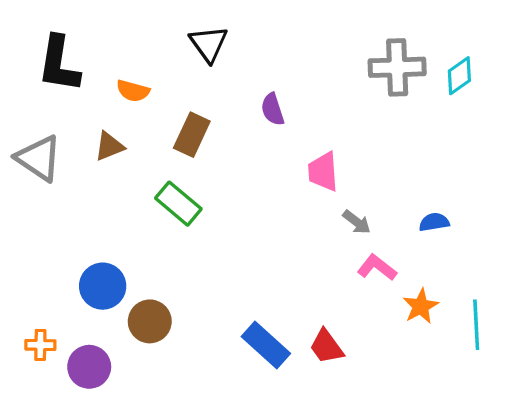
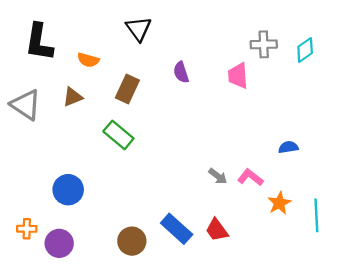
gray cross: (397, 67) -> (264, 44), size x0.7
pink trapezoid: (323, 172) -> (238, 76), moved
gray arrow: (357, 222) -> (218, 176), moved
brown circle: (150, 321) -> (132, 241), moved

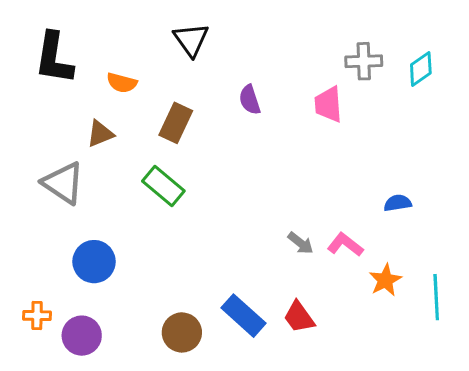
gray triangle: (26, 105) -> (63, 183), moved

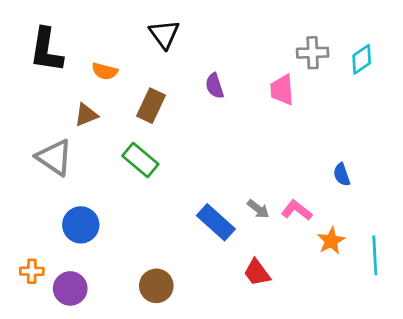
blue semicircle: (398, 203) -> (342, 175), turned -100
blue rectangle: (244, 316) -> (216, 222), moved

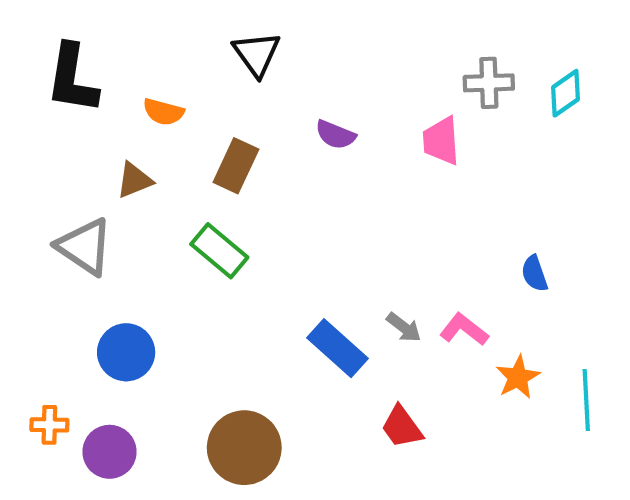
purple semicircle: (215, 86) -> (335, 135), turned -50
brown circle: (156, 286) -> (244, 448), size x1.4

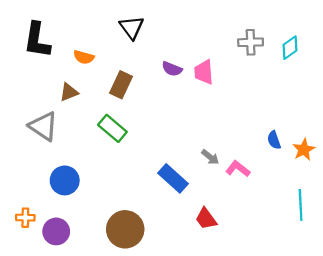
pink trapezoid: (441, 141) -> (204, 72), moved
gray arrow: (404, 327) -> (210, 157), moved
orange star: (518, 377) -> (304, 150), moved

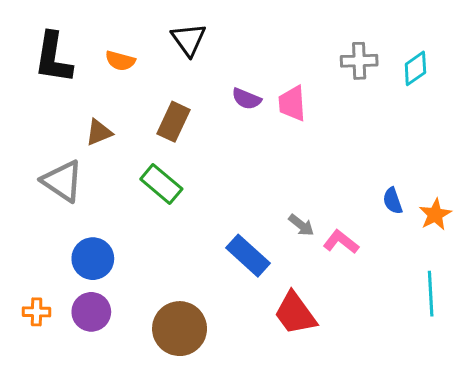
orange semicircle: (84, 57) -> (120, 61), moved
red trapezoid: (206, 219) -> (295, 313), size x1.4
purple circle: (56, 231) -> (91, 312), moved

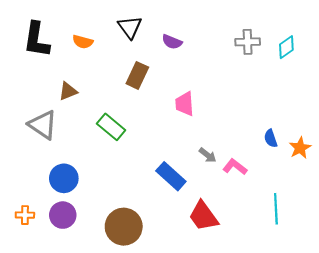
purple semicircle: (247, 99) -> (172, 42), moved
pink trapezoid: (292, 103) -> (185, 104), moved
brown rectangle: (173, 122) -> (137, 75), moved
cyan line: (431, 294) -> (276, 209), moved

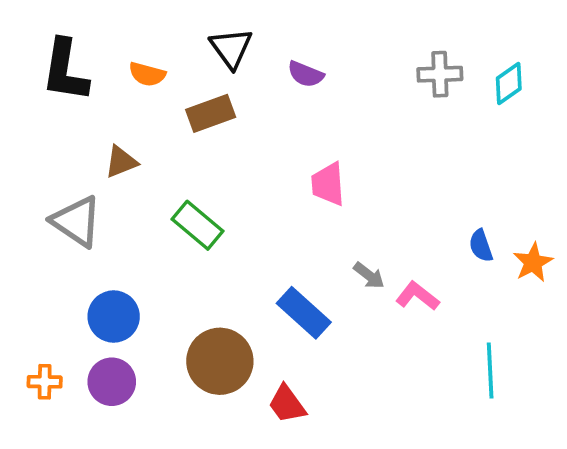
brown rectangle: (137, 75) -> (211, 113), moved, turned 45
red trapezoid: (203, 216) -> (287, 404), moved, size x0.7
brown circle: (124, 227) -> (220, 361), moved

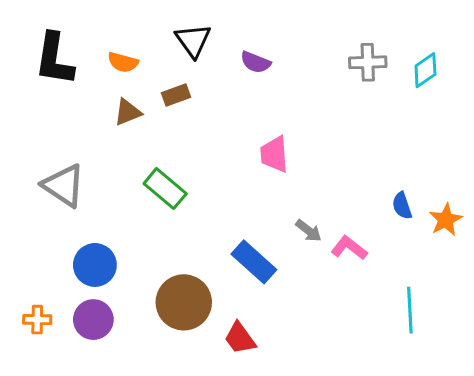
brown rectangle: (211, 113) -> (176, 95), size x0.7
brown triangle: (121, 162) -> (128, 112), moved

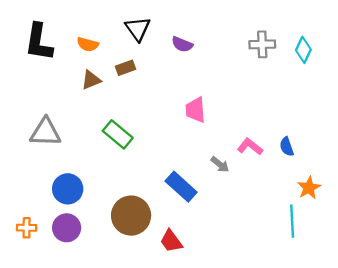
cyan diamond: (425, 70) -> (303, 50), turned -30
gray triangle: (64, 185) -> (45, 132), turned -32
orange star: (446, 220) -> (309, 188), moved
pink L-shape: (349, 248) -> (250, 147), moved

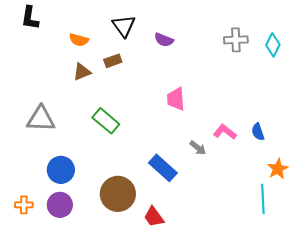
black L-shape: (39, 42) -> (30, 18), moved, size x0.7

